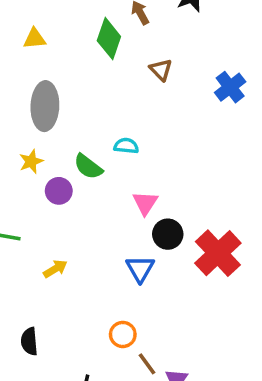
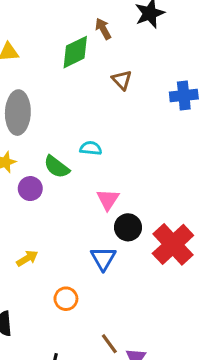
green diamond: (109, 39) -> (75, 52), turned 45
blue cross: (230, 87) -> (184, 95), turned 32
orange circle: (123, 334) -> (66, 299), moved

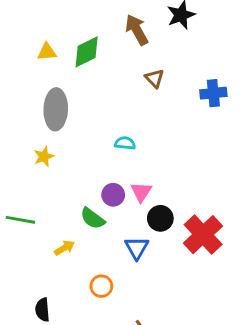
brown arrow: (103, 29) -> (137, 30), size x1.5
green diamond: (75, 52) -> (87, 52), moved
green semicircle: (57, 167) -> (93, 218), moved
purple circle: (30, 189) -> (113, 195), moved

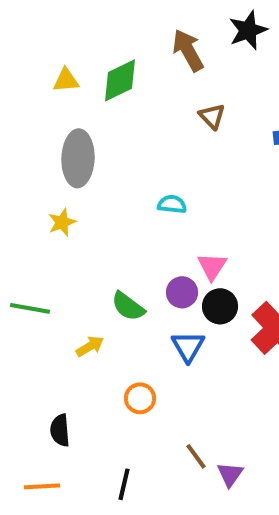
pink triangle: (141, 192) -> (212, 266), moved
purple circle: (113, 195) -> (182, 292), moved

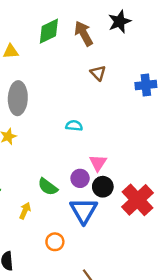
green diamond: (120, 80) -> (49, 31), moved
yellow arrow: (90, 346) -> (25, 211), turned -35
blue triangle: (188, 346) -> (84, 211), size x1.4

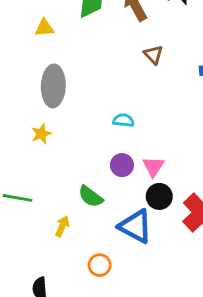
purple circle: (80, 178) -> (122, 165), moved
blue triangle: (84, 211) -> (135, 226), turned -32

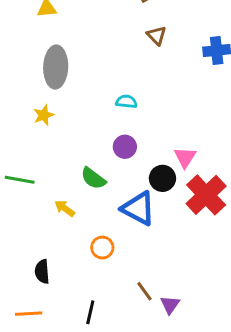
pink triangle: (153, 167) -> (185, 157), moved
yellow arrow: (62, 226) -> (65, 208), turned -78

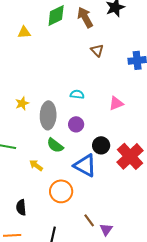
gray ellipse: (56, 67) -> (48, 115), moved
pink triangle: (185, 157) -> (116, 103), moved, turned 35
orange circle: (102, 248) -> (61, 191), size x1.5

